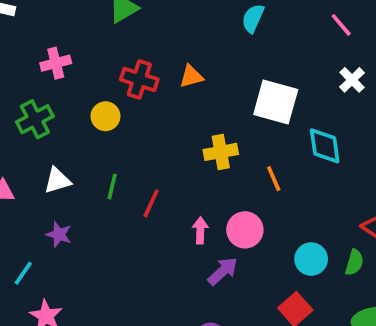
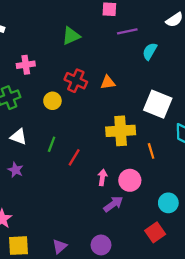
yellow cross: (221, 152) -> (121, 131), size x1.4
white triangle: (57, 180) -> (19, 137), turned 30

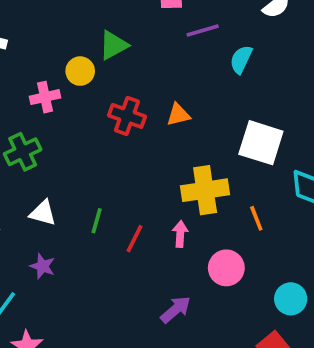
yellow circle: (52, 101) -> (80, 71), moved
pink arrow: (102, 177) -> (180, 234), moved
purple arrow: (113, 204) -> (176, 310), moved

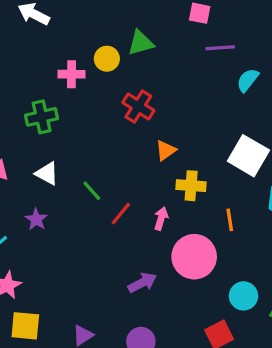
orange triangle: (178, 115) -> (166, 150), moved, turned -35
yellow cross: (205, 190) -> (191, 186), size x0.7
green line: (97, 221) -> (92, 191), turned -70
pink circle: (226, 268) -> (194, 257), size x1.4

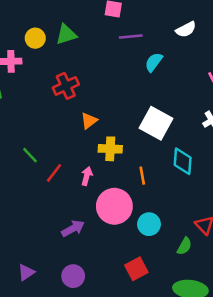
yellow circle: (107, 59) -> (35, 38), moved
red cross: (138, 106) -> (66, 86), turned 35
cyan circle: (243, 296) -> (149, 224), moved

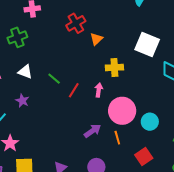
orange triangle: (89, 121) -> (96, 39), moved
orange line: (142, 176) -> (117, 138), moved

